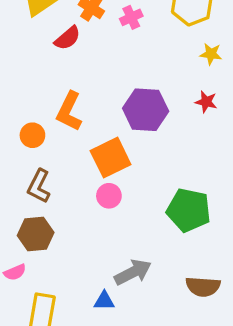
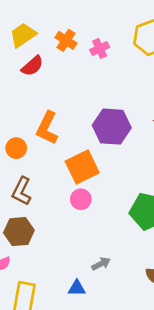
red semicircle: (68, 38) -> (32, 66), moved
gray arrow: (133, 272) -> (101, 264), size x0.6

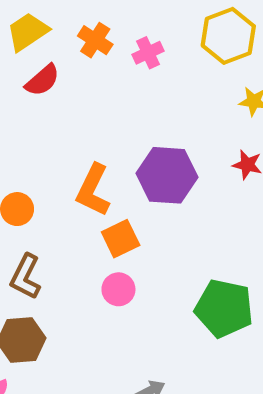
orange L-shape: (47, 128) -> (93, 190), moved
orange square: (82, 167) -> (121, 239), size x0.7

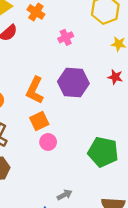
pink cross: (148, 53) -> (66, 37), moved
orange square: (121, 239) -> (39, 121), moved

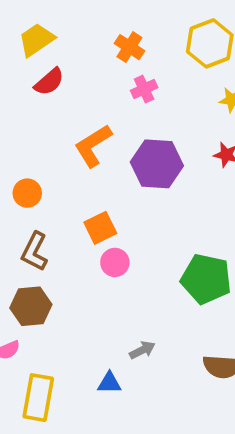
orange cross: (36, 12) -> (129, 47), moved
orange L-shape: (35, 90) -> (93, 146), moved, turned 32

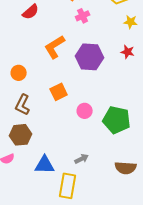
pink circle: (115, 262) -> (85, 111), moved
blue triangle: (109, 383) -> (45, 165), moved, size x1.5
yellow rectangle: (38, 398) -> (68, 186), moved

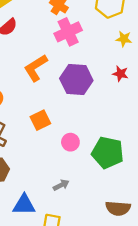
pink cross: (83, 16) -> (68, 32), size x1.6
gray arrow: (82, 159) -> (61, 185), moved

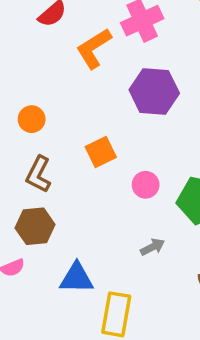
orange L-shape: (36, 68) -> (94, 48), moved
gray arrow: (61, 185) -> (152, 247), moved

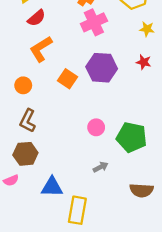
orange L-shape: (94, 48) -> (41, 49), moved
orange square: (101, 152) -> (67, 79), moved, turned -30

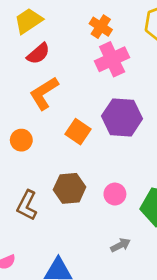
brown L-shape: (28, 121) -> (27, 205), moved
brown hexagon: (25, 154) -> (70, 188), moved

